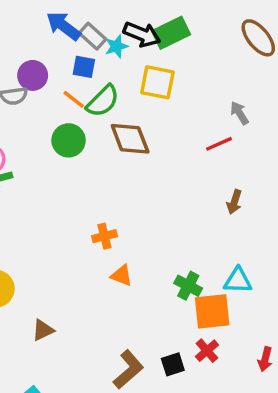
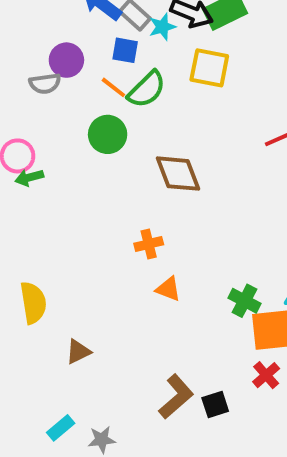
brown diamond: (130, 139) -> (178, 174), moved
black square: (173, 364) -> (215, 404), moved

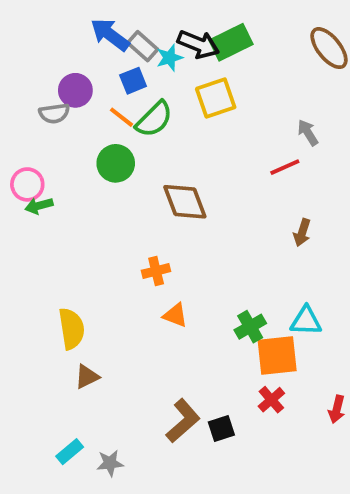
blue square: (125, 50) -> (133, 81), turned -32
yellow square: (209, 68) -> (216, 98), turned -30
green cross: (245, 301) -> (250, 327), turned 32
yellow semicircle: (33, 303) -> (72, 329), moved

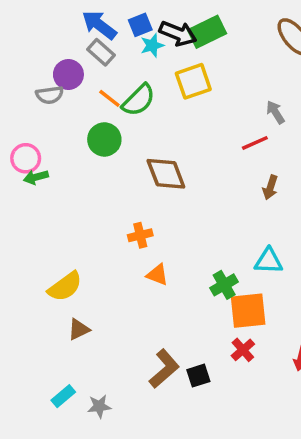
gray rectangle: (143, 46) -> (101, 52), moved
blue square: (133, 81) -> (140, 25), moved
brown arrow: (302, 233) -> (270, 187), moved
cyan triangle: (306, 321) -> (269, 261), moved
yellow semicircle: (72, 329) -> (65, 287), turned 63

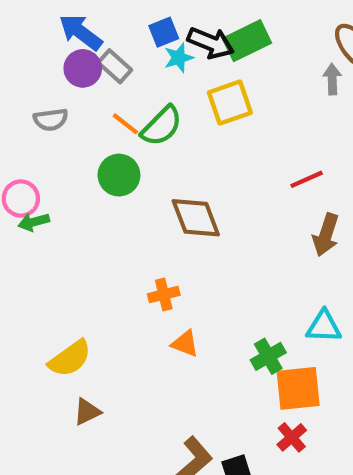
blue arrow: (99, 25) -> (81, 32), moved
purple circle: (68, 74) -> (83, 68), moved
gray arrow: (275, 112) -> (332, 79), moved, turned 30
brown arrow: (270, 187) -> (326, 235), size x1.4

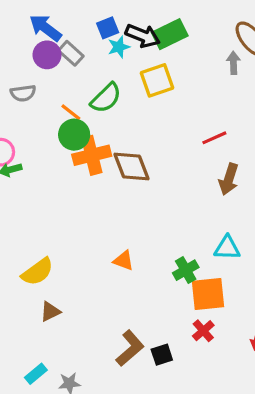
orange line: (125, 124) -> (71, 112), moved
orange cross: (164, 294) -> (92, 155), moved, size x1.6

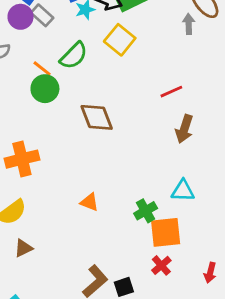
yellow square: (157, 80) -> (120, 40), turned -32
orange cross: (92, 155) -> (22, 159), moved

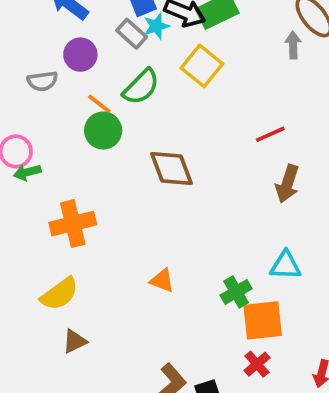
gray rectangle: (42, 15) -> (132, 34), moved
purple circle: (20, 17) -> (80, 55), moved

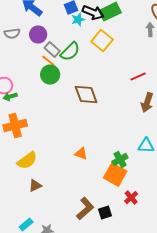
gray rectangle: (132, 34) -> (52, 50), moved
gray semicircle: (42, 81) -> (12, 34), moved
orange cross: (73, 224) -> (15, 126), moved
orange square: (263, 320) -> (115, 175), moved, turned 35

